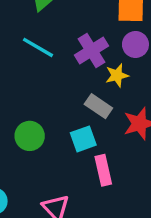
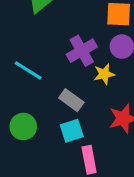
cyan line: (38, 47) -> (28, 70), moved
gray rectangle: (98, 106) -> (71, 100), moved

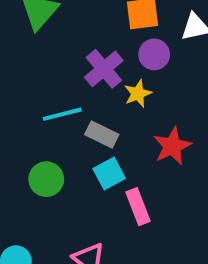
cyan line: (28, 70) -> (62, 114), moved, turned -36

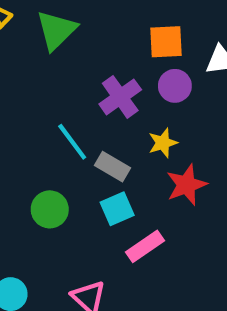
yellow star: (138, 94) -> (163, 143), moved
cyan line: (62, 114) -> (72, 142), turned 63
pink rectangle: (138, 207) -> (145, 246), turned 72

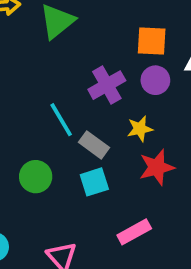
pink rectangle: (145, 246) -> (134, 232), moved

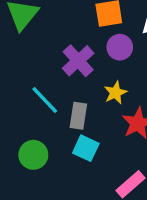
gray rectangle: (94, 145) -> (78, 116), turned 75
cyan square: (94, 182) -> (86, 148), turned -35

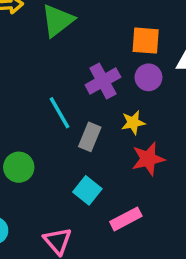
cyan square: (86, 148) -> (87, 190), moved
green circle: (33, 155) -> (19, 167), moved

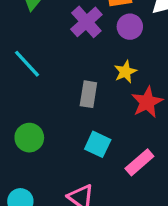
purple cross: (103, 81) -> (86, 22), moved
cyan line: (60, 113) -> (27, 64), moved

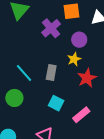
purple circle: (130, 27) -> (79, 40), moved
cyan line: (27, 64) -> (24, 73), moved

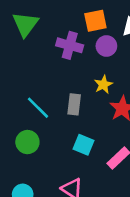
purple cross: (51, 28) -> (70, 45), turned -30
purple circle: (79, 40) -> (106, 46), moved

